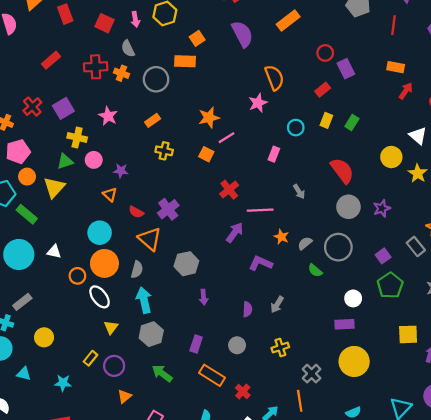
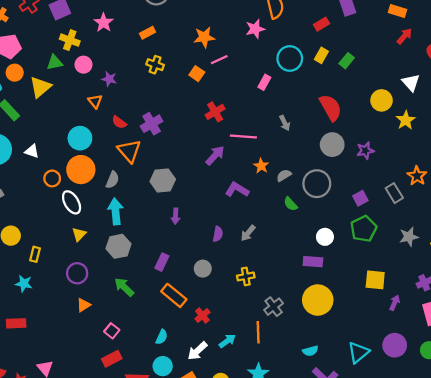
cyan circle: (296, 128) -> (290, 58), size x1.5
yellow rectangle: (90, 358) -> (35, 254), moved, turned -32

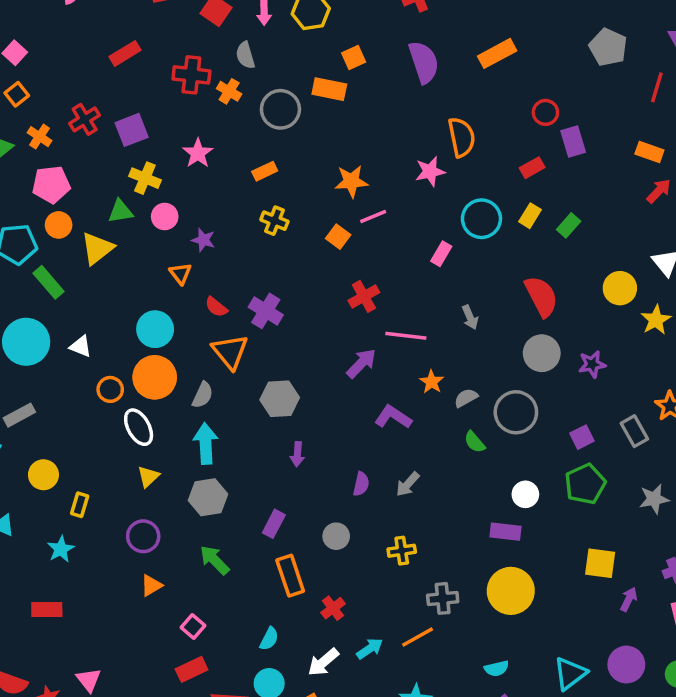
purple cross: (152, 124) -> (266, 311), turned -30
cyan star: (24, 284) -> (61, 549), turned 30
orange rectangle: (174, 295) -> (290, 576), turned 30
gray cross: (274, 307) -> (443, 598), turned 30
orange line: (258, 332) -> (418, 637), turned 60

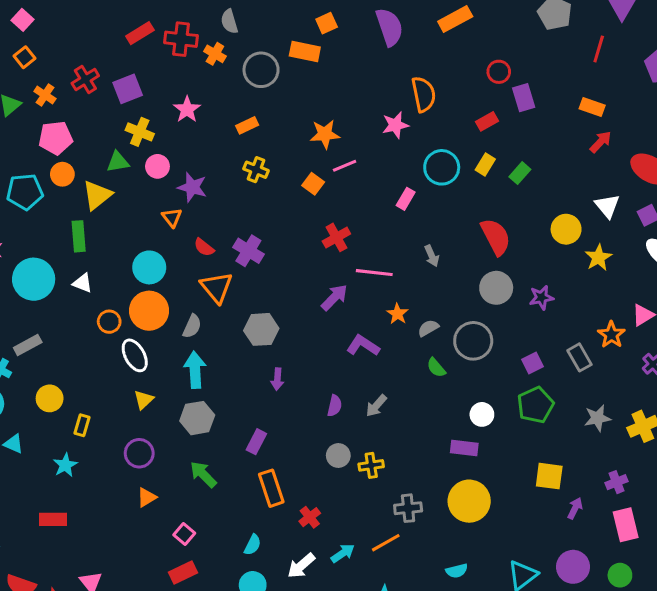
red rectangle: (125, 53) -> (140, 33), moved
purple star: (203, 240) -> (192, 187), size x1.4
green rectangle: (48, 282) -> (79, 236), moved, turned 36
gray circle: (336, 536) -> (338, 455), moved

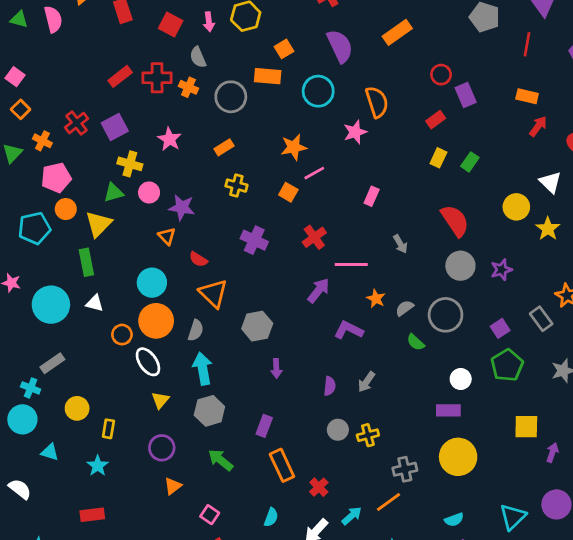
cyan circle: (442, 167) -> (318, 91), moved
purple cross: (248, 251) -> (254, 240), moved

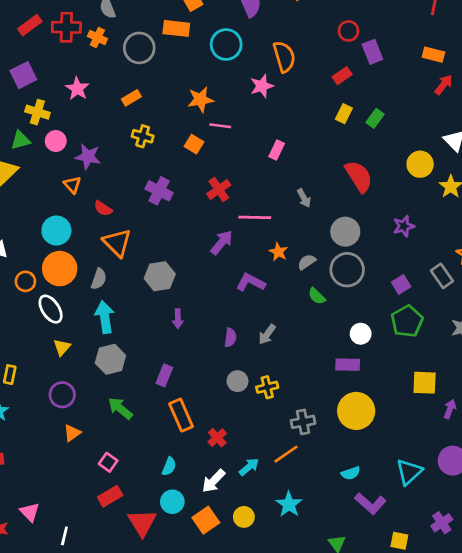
pink line: (314, 173) -> (220, 126), turned 35
gray circle: (460, 266) -> (345, 232), moved

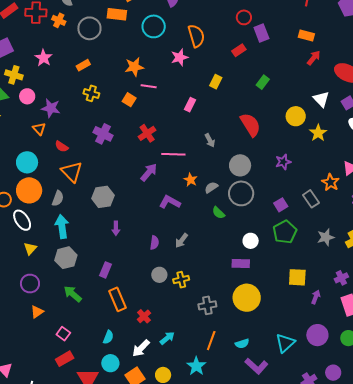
yellow rectangle: (344, 114) -> (216, 82), moved
orange line: (286, 454) -> (211, 341), moved, turned -36

